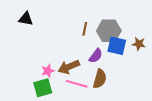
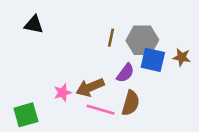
green square: (43, 88) -> (26, 115), moved

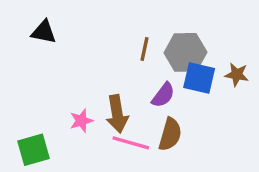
brown arrow: (90, 87) -> (117, 114), turned -76

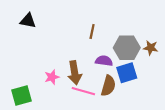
gray hexagon: (185, 52) -> (127, 48), moved
blue square: (199, 78) -> (127, 73), moved, turned -30
purple semicircle: (163, 95) -> (104, 61), turned -119

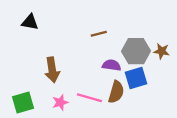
brown line: (92, 31) -> (99, 34), turned 64
brown arrow: (75, 73) -> (52, 70), moved
pink star: (52, 77) -> (60, 102), moved

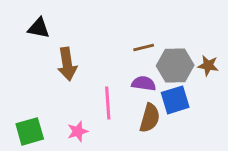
brown line: (99, 34) -> (144, 47), moved
brown arrow: (52, 70) -> (67, 64), moved
pink line: (89, 98) -> (108, 103), moved, turned 70

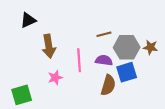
black triangle: (39, 28) -> (28, 20), turned -35
pink line: (108, 103) -> (79, 60), moved
pink star: (78, 131) -> (55, 78), moved

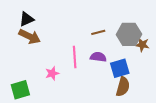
brown arrow: (49, 46) -> (30, 36), moved, turned -55
gray hexagon: (127, 47) -> (129, 34), moved
brown semicircle: (108, 85) -> (123, 87), moved

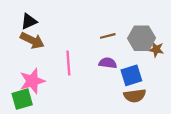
pink line: (75, 57) -> (68, 63), moved
pink star: (52, 73) -> (32, 81), moved, size x1.6
brown semicircle: (123, 87) -> (135, 96), turned 66

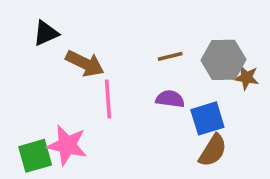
brown arrow: (32, 40) -> (85, 63), moved
pink star: (32, 81) -> (67, 145), moved, turned 30
brown semicircle: (135, 96) -> (213, 150), turned -50

